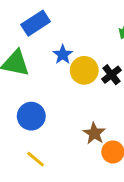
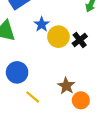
yellow line: (36, 159) -> (33, 97), moved

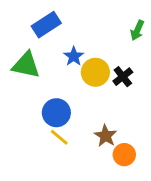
blue circle: (17, 72) -> (56, 113), moved
yellow line: (33, 97) -> (59, 137), moved

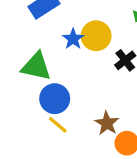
green triangle: (26, 65) -> (36, 66), moved
yellow circle: (95, 72) -> (96, 36), moved

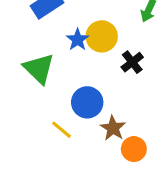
green triangle: (36, 66) -> (39, 69), turned 32
blue circle: (55, 99) -> (87, 102), moved

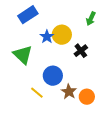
orange circle: (134, 149) -> (87, 97), moved

